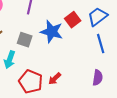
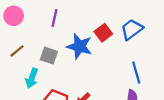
blue line: (101, 44) -> (136, 73), moved

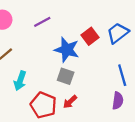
purple line: (55, 18) -> (42, 22), turned 49
gray square: (49, 56) -> (66, 76), moved

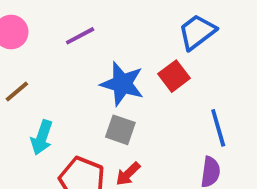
blue trapezoid: (118, 33) -> (197, 32), moved
red square: (90, 36) -> (174, 76), moved

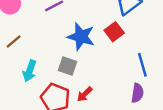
gray square: (120, 130) -> (68, 66), moved

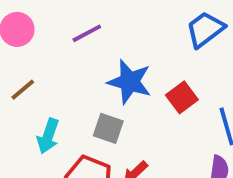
red square: (114, 32) -> (182, 97), moved

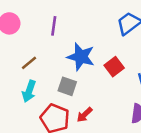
purple line: (87, 33) -> (54, 26), turned -54
brown line: (23, 90) -> (29, 63), moved

